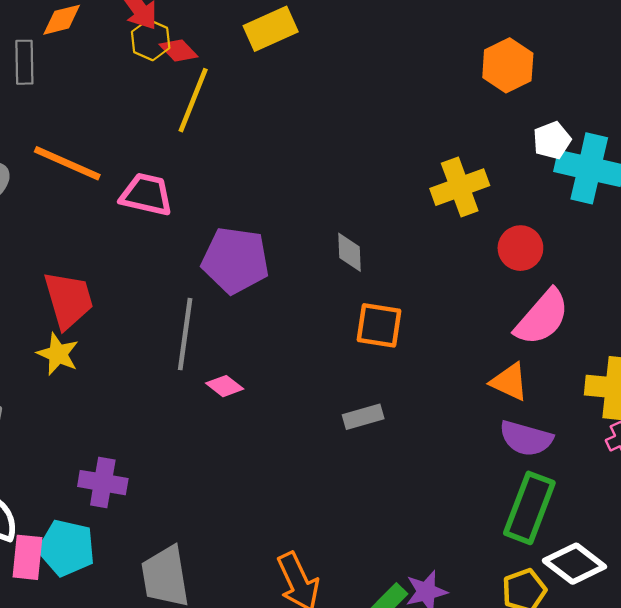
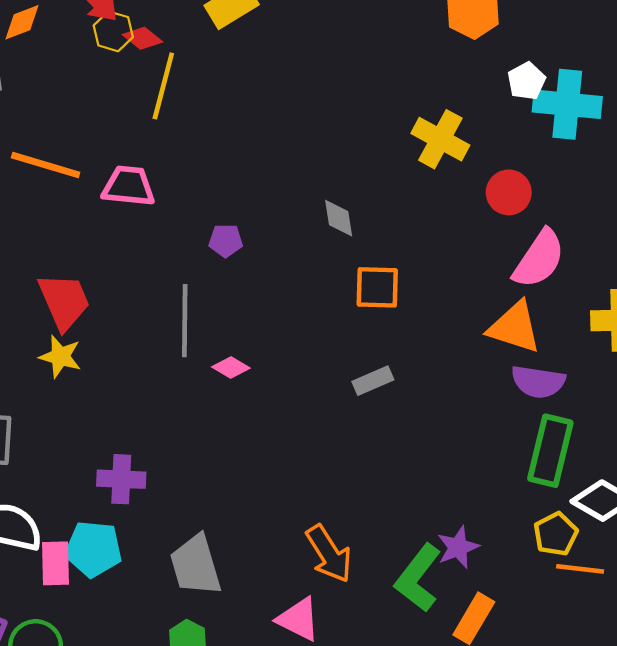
yellow cross: (460, 187) -> (440, 139), turned -34
purple pentagon: (235, 260) -> (226, 241), size x0.5
orange triangle: (509, 382) -> (514, 327), size x1.4

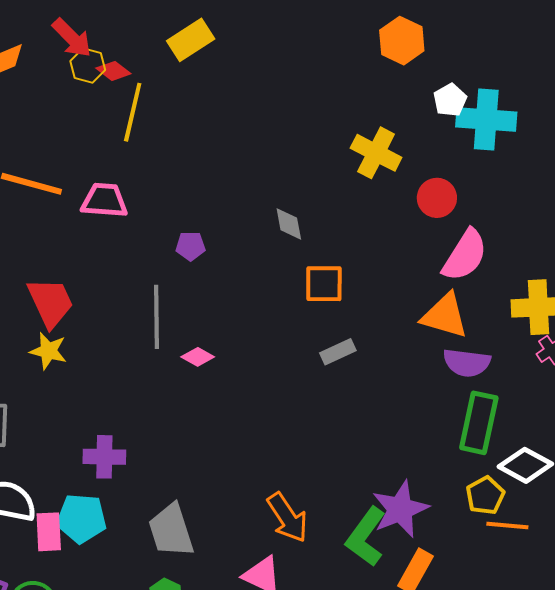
gray rectangle: (373, 381) -> (338, 352), moved
purple star: (458, 547) -> (400, 509), size x1.5

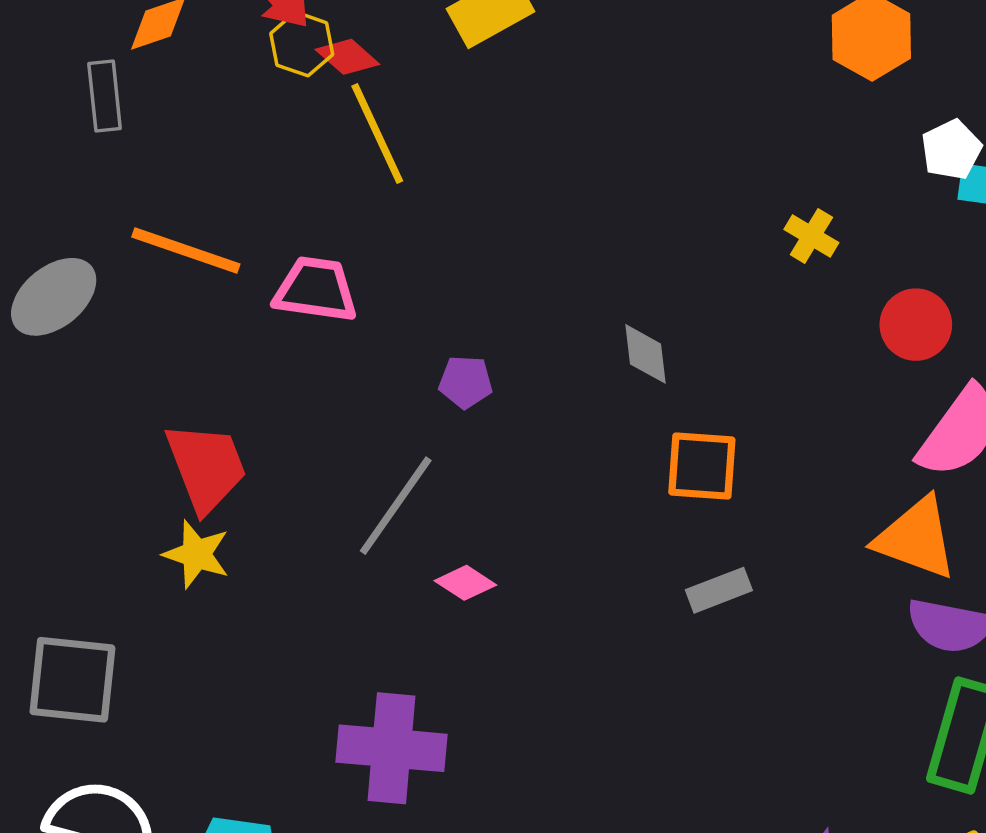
yellow line: (133, 112) -> (377, 134), turned -42
yellow cross: (376, 153) -> (811, 236), size x0.6
gray line: (156, 317) -> (396, 506), turned 32
purple cross: (104, 457) -> (391, 748), moved, size x1.4

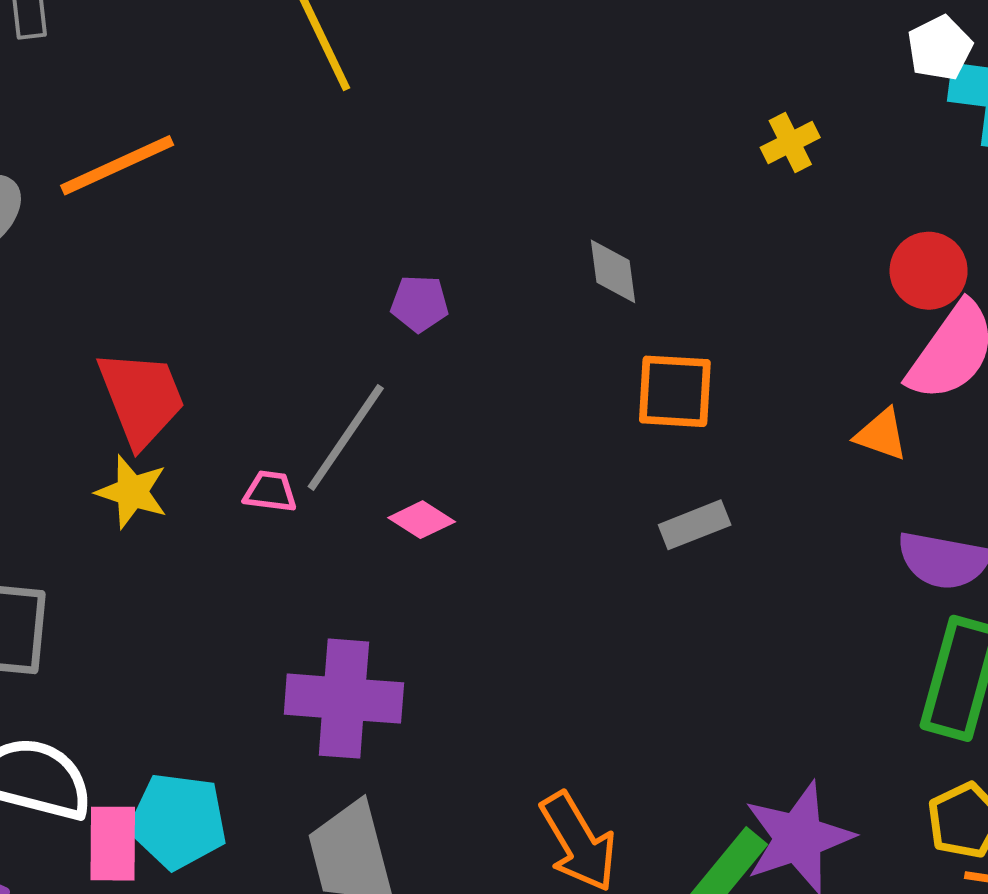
yellow cross: (811, 236) -> (790, 143), turned 33
orange line: (186, 251) -> (117, 165), turned -43
pink trapezoid: (316, 289) -> (270, 492), moved, size x0.6
red circle: (916, 325) -> (929, 271), moved
orange triangle: (916, 538) -> (881, 435), moved, size x0.6

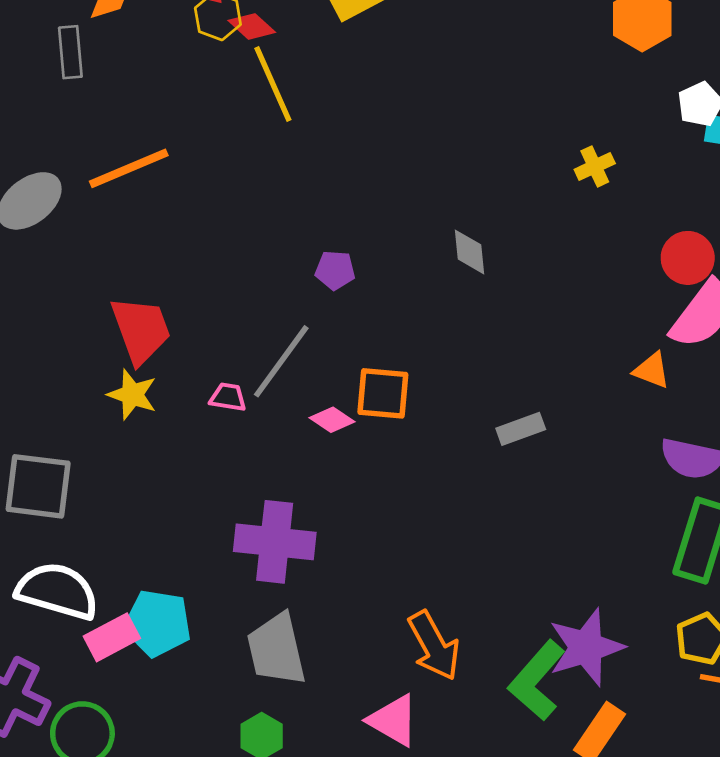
orange square: (675, 391) -> (383, 393), moved
pink rectangle: (113, 844) -> (112, 637), turned 60

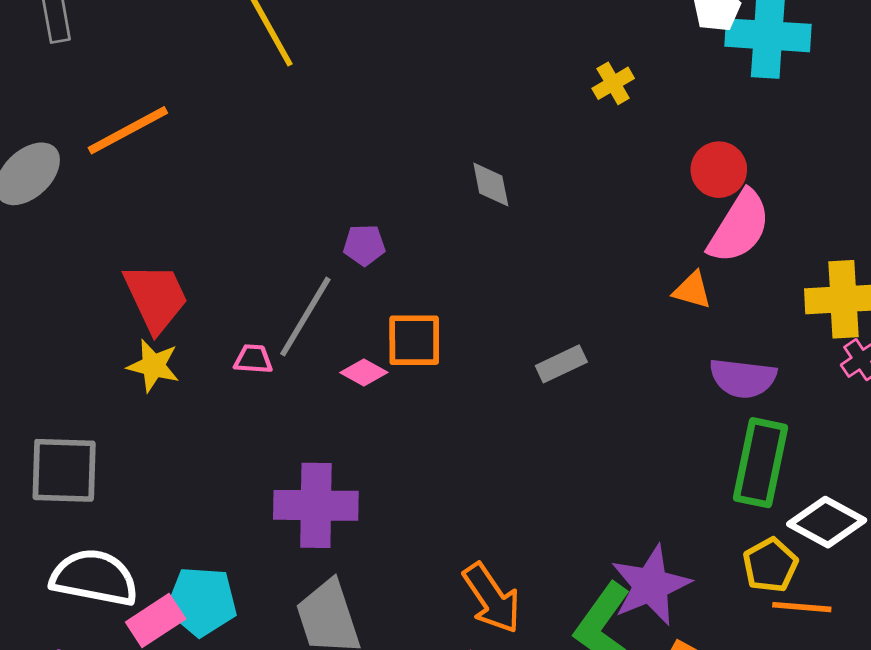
purple pentagon: (335, 270) -> (364, 245), moved

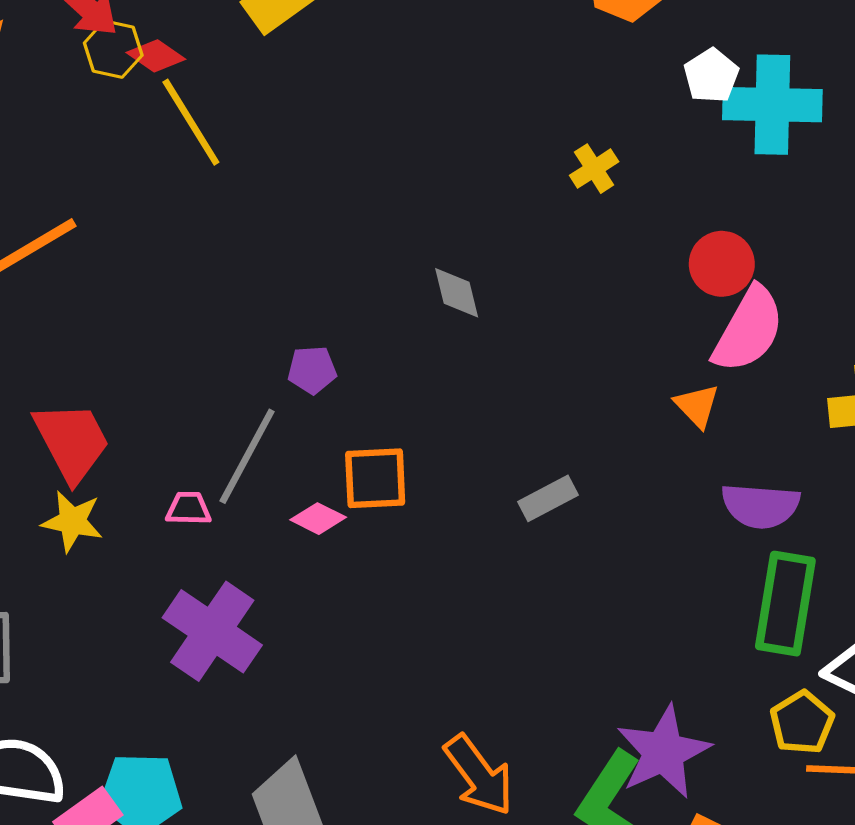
orange triangle: (692, 290) -> (697, 406), turned 33
purple cross: (316, 505) -> (212, 631), moved, turned 36

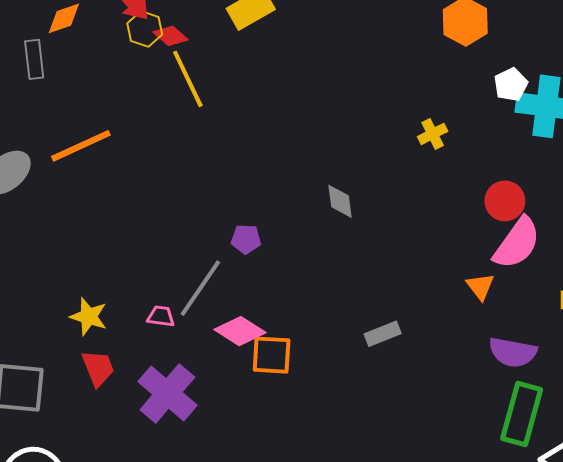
red trapezoid: (72, 441) -> (98, 368), moved, size x0.7
orange square: (375, 478) -> (272, 355), moved
pink diamond: (318, 519) -> (240, 331), size x1.5

